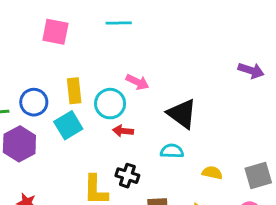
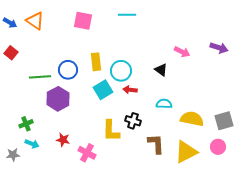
pink arrow: (137, 82) -> (182, 52), moved
black triangle: (182, 114) -> (161, 70), moved, size x0.6
cyan square: (68, 125) -> (103, 90), moved
yellow semicircle: (212, 173) -> (192, 119), size x1.6

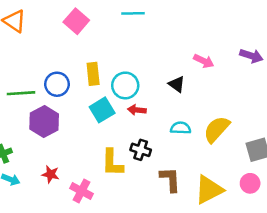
pink square: (83, 21) -> (76, 21), turned 30
yellow semicircle: (192, 119) -> (217, 129), moved, turned -60

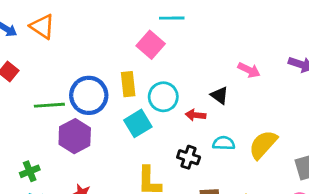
pink square: (76, 21) -> (151, 45), moved
blue circle: (57, 84) -> (89, 95), size x1.4
red arrow: (137, 110) -> (196, 115), moved
black cross: (141, 150) -> (189, 157), moved

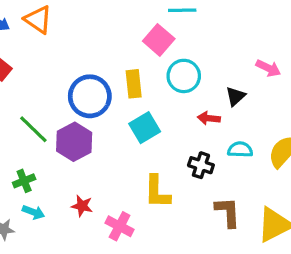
black triangle: (219, 95) -> (235, 96), turned 42
cyan circle: (163, 97) -> (184, 76), moved
green line: (49, 105) -> (33, 129), moved, turned 48

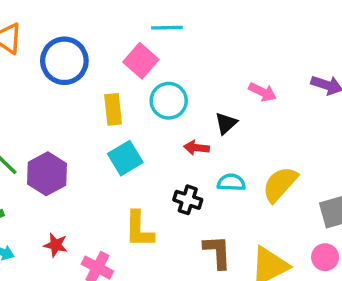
blue circle: (90, 96) -> (64, 61), moved

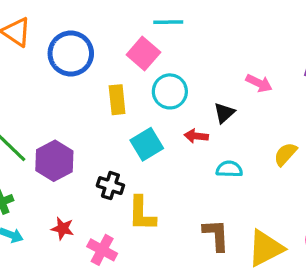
cyan square: (125, 158) -> (147, 144), moved
yellow semicircle: (280, 184) -> (285, 154), moved, size x0.7
black cross: (188, 200) -> (110, 186), moved

